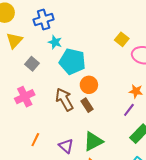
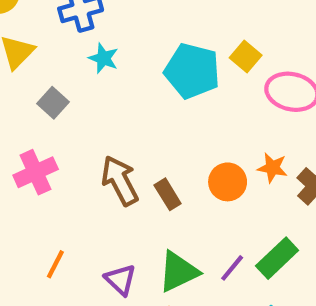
cyan pentagon: (72, 61) -> (192, 71), moved
orange circle: (89, 85) -> (228, 182), moved
purple line: (129, 110) -> (232, 268), moved

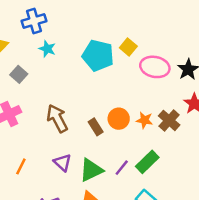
orange star: (272, 168) -> (145, 120), moved
brown rectangle: (168, 194) -> (96, 127), moved
purple triangle: (120, 280) -> (63, 162), moved

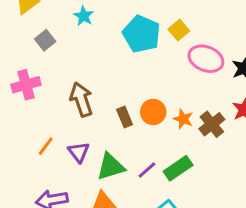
orange line: (21, 166) -> (46, 146), moved

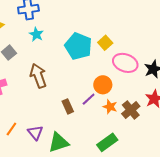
brown arrow: (81, 99) -> (38, 76), moved
orange circle: (153, 112) -> (103, 85), moved
purple line: (147, 170) -> (89, 99), moved

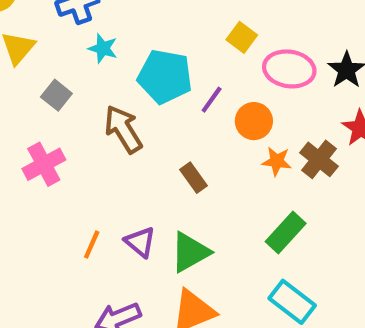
cyan pentagon: (78, 46) -> (165, 76), moved
purple line: (89, 99) -> (212, 100), moved

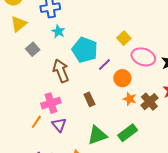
pink cross: (44, 164) -> (51, 103), moved
green triangle: (190, 252) -> (97, 135), moved

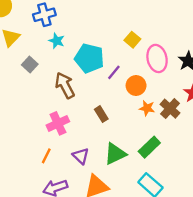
pink ellipse: (143, 57) -> (157, 58), turned 65
orange line: (36, 122) -> (46, 156), moved
purple triangle: (59, 125) -> (81, 156), moved

